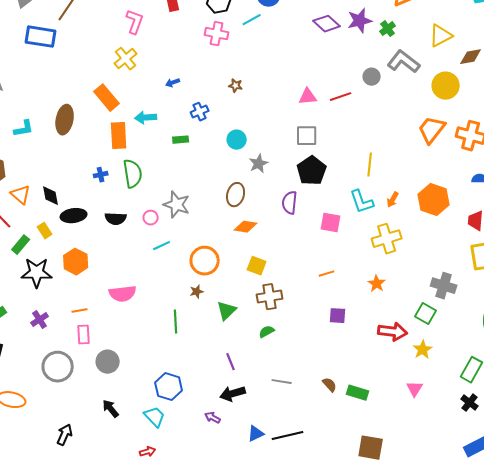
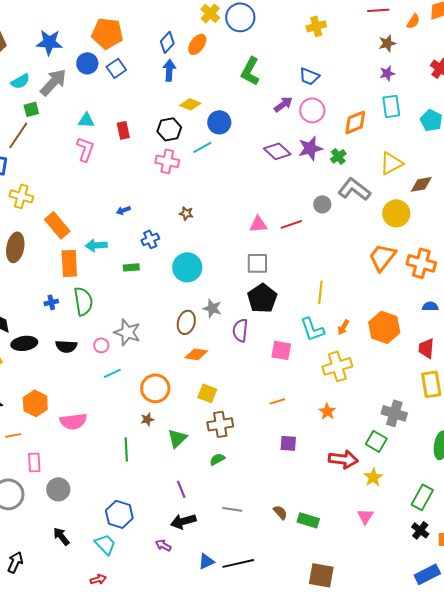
yellow cross: (126, 59) -> (21, 196), moved, turned -35
cyan circle: (237, 140) -> (187, 267), size x1.5
gray star: (259, 164) -> (212, 308), moved, turned -30
orange hexagon: (76, 262) -> (35, 403), moved
orange line: (80, 311) -> (13, 435), moved

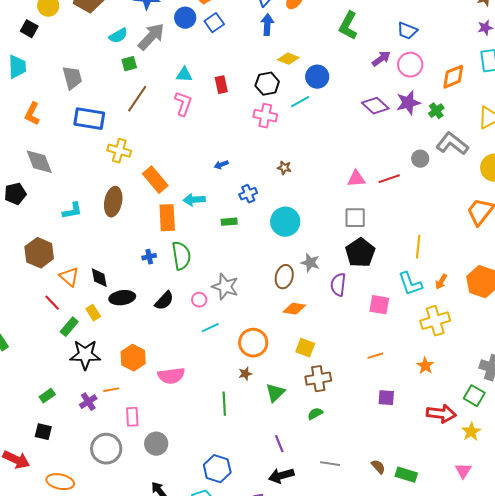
brown line: (18, 135) -> (137, 99), moved
black semicircle: (66, 346) -> (164, 301), turned -50

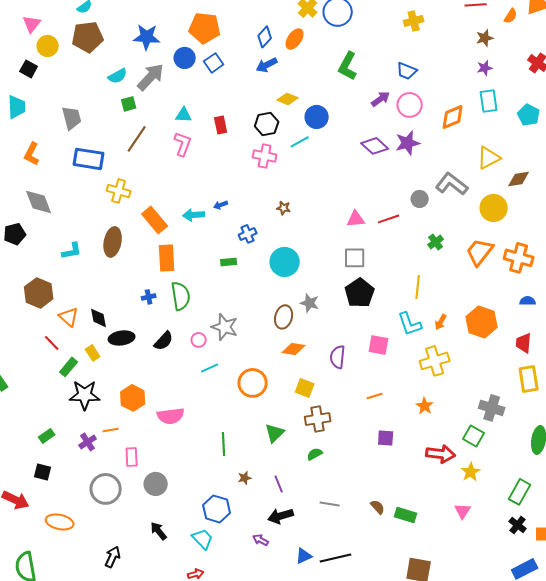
blue arrow: (267, 25) -> (267, 65), turned -120
green cross: (436, 111) -> (436, 242), moved
cyan arrow: (194, 200) -> (194, 215), moved
purple semicircle: (338, 285) -> (338, 357), moved
brown star: (245, 374) -> (245, 478), moved

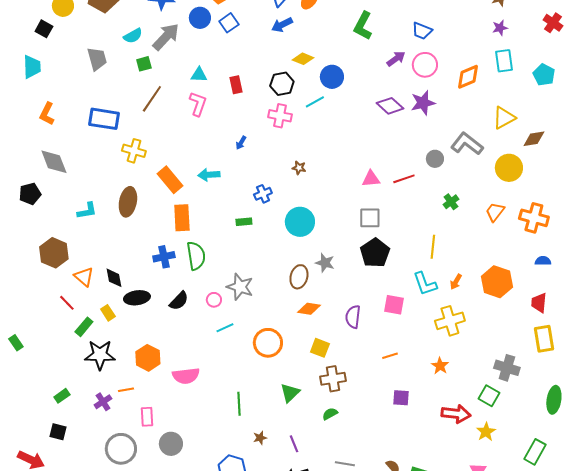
gray trapezoid: (72, 118) -> (97, 59), moved
blue arrow: (221, 205) -> (241, 143), moved, turned -40
orange trapezoid: (480, 252) -> (495, 212), size x0.7
blue cross: (149, 297) -> (164, 257), size x1.5

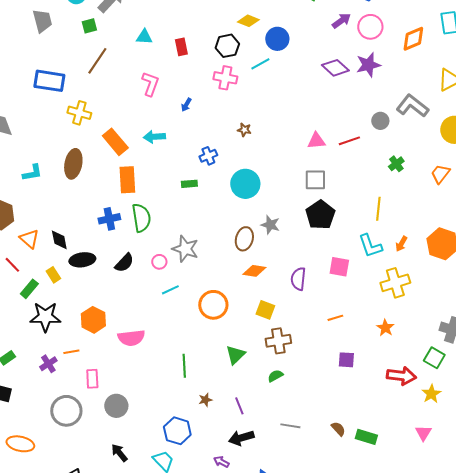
pink L-shape: (198, 104) -> (150, 84), moved

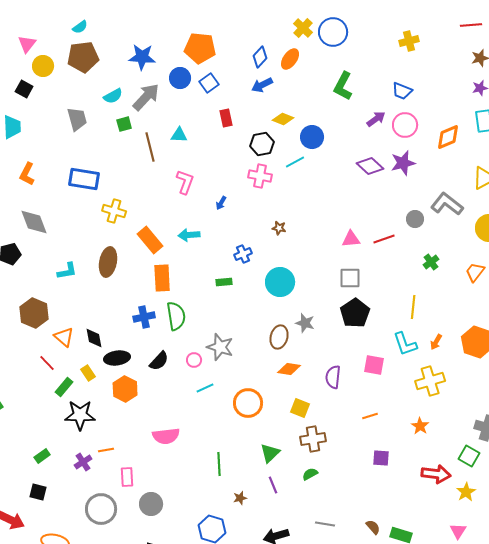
red rectangle: (181, 47) -> (226, 118), moved
brown line: (97, 61) -> (150, 147), moved, turned -48
orange hexagon: (93, 320) -> (125, 389), moved
purple line: (239, 406) -> (273, 485), moved

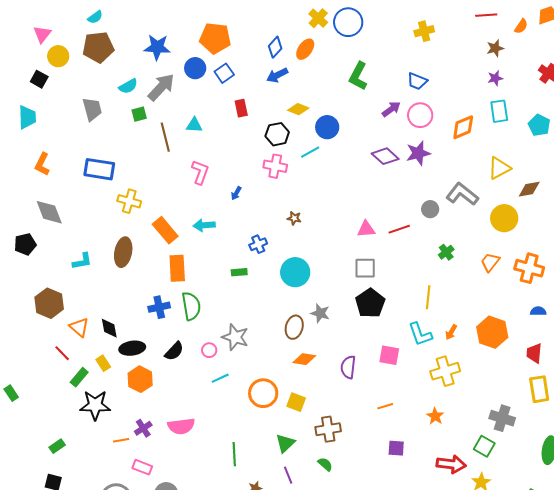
yellow square: (300, 408) -> (296, 402), moved
purple cross: (83, 462) -> (143, 428), moved
green semicircle: (310, 474) -> (325, 464), turned 70
pink rectangle: (127, 477) -> (142, 467), turned -66

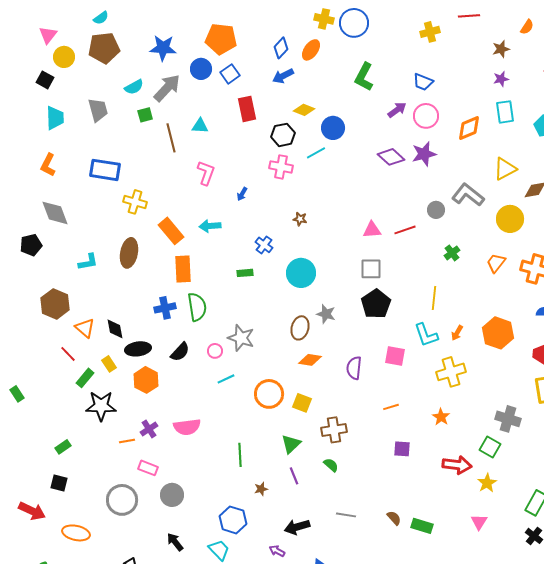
red line: (486, 15) -> (469, 16), moved
yellow cross: (318, 18) -> (324, 19), turned -30
red rectangle: (241, 108) -> (247, 109), size x1.4
cyan trapezoid: (27, 117) -> (55, 118), moved
blue cross: (258, 244) -> (264, 245), turned -30

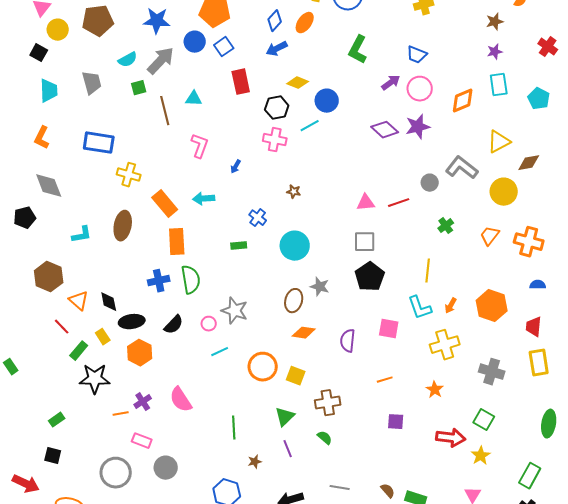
gray cross: (508, 419) -> (492, 372), moved
pink semicircle: (187, 427) -> (181, 400), turned 64

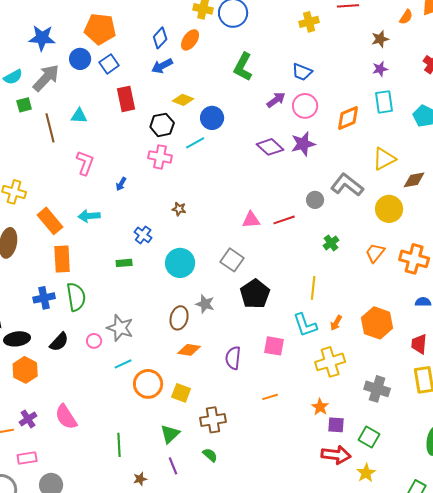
gray square: (365, 242) -> (232, 260), moved, turned 35
cyan line: (220, 352) -> (123, 364), moved
purple square: (396, 422) -> (336, 425), moved
pink rectangle: (142, 441) -> (27, 458), turned -30

